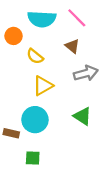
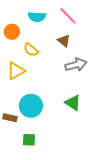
cyan semicircle: (42, 19) -> (37, 17), size x0.7
yellow triangle: (43, 86) -> (16, 71), moved

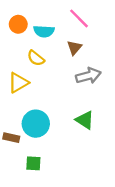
cyan semicircle: (37, 17) -> (44, 31), moved
orange circle: (12, 32) -> (18, 24), moved
brown triangle: (64, 41) -> (74, 48), turned 32

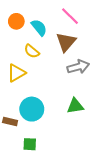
cyan semicircle: (44, 31) -> (39, 28), turned -132
brown triangle: (74, 48) -> (66, 42), size x1.5
green triangle: (85, 120) -> (75, 106), turned -42

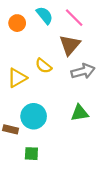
cyan semicircle: (39, 28) -> (45, 15), moved
yellow semicircle: (32, 51) -> (43, 66), moved

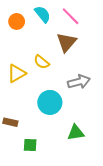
gray arrow: (83, 71) -> (79, 82), moved
green triangle: (80, 113) -> (76, 133), moved
cyan circle: (34, 116) -> (50, 102), moved

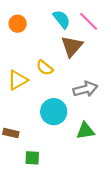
cyan semicircle: (43, 14) -> (62, 19), moved
pink line: (71, 16) -> (89, 21), moved
green triangle: (76, 133) -> (85, 131), moved

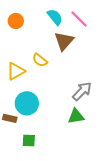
gray arrow: (85, 89) -> (82, 91), moved, turned -30
cyan circle: (54, 112) -> (27, 103), moved

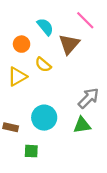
cyan semicircle: (55, 17) -> (45, 27), moved
orange circle: (16, 21) -> (22, 44), moved
cyan circle: (27, 103) -> (44, 118), moved

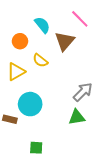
cyan circle: (44, 118) -> (30, 104), moved
green square: (31, 151) -> (36, 148), moved

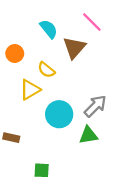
orange circle: (20, 41) -> (15, 53), moved
yellow triangle: (16, 72) -> (30, 90), moved
cyan circle: (30, 104) -> (59, 114), moved

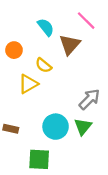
cyan circle: (59, 114) -> (56, 127), moved
green triangle: (88, 135) -> (83, 127), turned -42
green square: (42, 170) -> (39, 159), size x1.5

